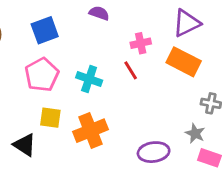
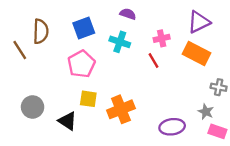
cyan cross: (89, 79) -> (120, 42), moved

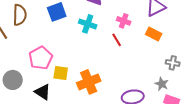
pink cross: (162, 38) -> (124, 21), turned 32
orange rectangle: (197, 53) -> (154, 34), size x0.7
pink pentagon: (81, 64) -> (41, 58), moved

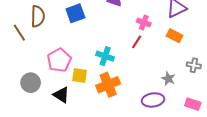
cyan cross: (88, 24) -> (105, 56), moved
red line: (117, 40) -> (137, 42), turned 64
gray star: (162, 84) -> (168, 79), moved

